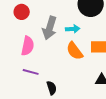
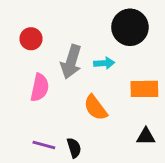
orange semicircle: (75, 51) -> (96, 108), moved
purple line: (31, 72) -> (44, 145), moved

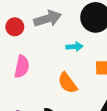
gray arrow: (71, 62) -> (48, 19), moved, turned -124

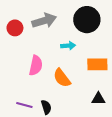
pink semicircle: (22, 67) -> (36, 65), moved

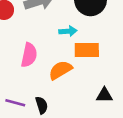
orange rectangle: (97, 64) -> (87, 50), moved
orange semicircle: (62, 78) -> (60, 70), turned 96

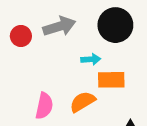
pink semicircle: (29, 55) -> (44, 106), moved

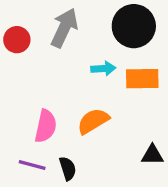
gray arrow: (59, 26) -> (64, 28), turned -48
orange rectangle: (111, 80) -> (142, 79), moved

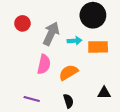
gray arrow: (64, 28) -> (51, 34), moved
pink semicircle: (46, 126) -> (44, 64), moved
black semicircle: (68, 168) -> (68, 101), moved

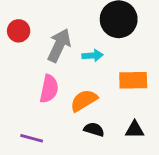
orange rectangle: (98, 47) -> (133, 80), moved
black semicircle: (68, 101) -> (94, 129), moved, turned -56

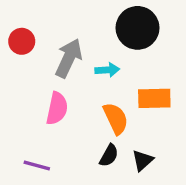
orange semicircle: (84, 100) -> (116, 119), moved, turned 96
black semicircle: (94, 129) -> (109, 155), turned 102
black triangle: (135, 129) -> (143, 160), moved, turned -42

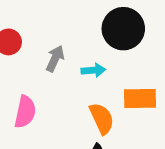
gray arrow: (69, 58) -> (55, 59), size x0.7
pink semicircle: (57, 108) -> (25, 112), moved

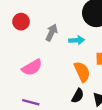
pink semicircle: (25, 112) -> (32, 67), turned 48

